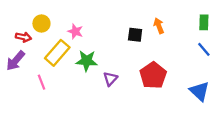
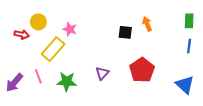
blue line: (204, 49) -> (189, 46), turned 48
purple arrow: (16, 61) -> (14, 83), moved
green star: (87, 61) -> (67, 82), moved

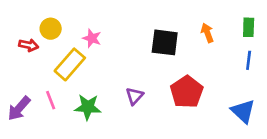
orange arrow: (147, 24) -> (207, 33), moved
black square: (125, 32) -> (165, 42), size x1.5

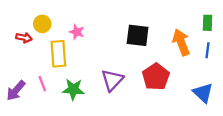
orange arrow: (207, 33) -> (181, 42), moved, size x1.6
yellow rectangle: (70, 64) -> (58, 54), turned -45
purple triangle: (134, 96) -> (112, 80), size x1.5

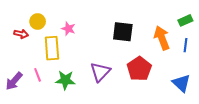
green rectangle: (208, 23) -> (185, 20), turned 64

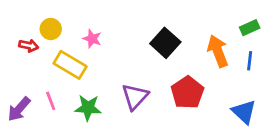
black square: (123, 32) -> (165, 43), turned 35
yellow rectangle: (52, 48) -> (70, 65), turned -55

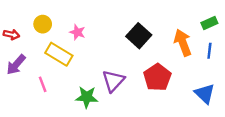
red arrow: (29, 46) -> (11, 35), moved
green star: (88, 108) -> (87, 97), moved
purple arrow: (19, 109) -> (16, 65), moved

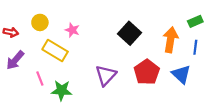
orange arrow: (183, 43) -> (170, 40), turned 30
blue triangle: (205, 94) -> (181, 74), moved
green star: (87, 97) -> (62, 90), moved

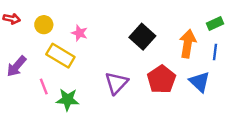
red arrow: (11, 32) -> (12, 19), moved

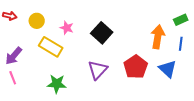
black square: (142, 37) -> (102, 33), moved
pink line: (44, 87) -> (13, 78), moved

